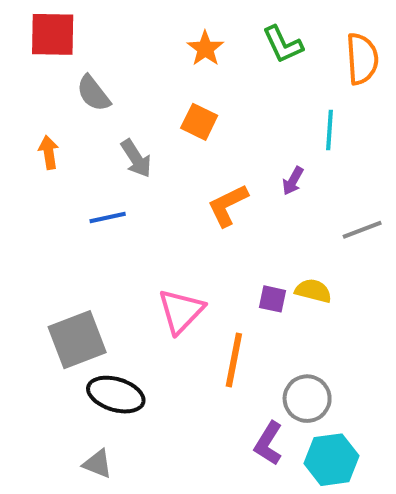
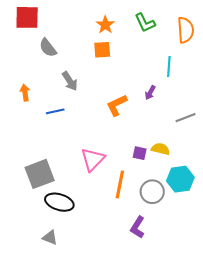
orange square: (199, 122) -> (102, 50), moved, turned -30
orange arrow: (49, 152) -> (25, 93), moved
gray circle: (307, 399) -> (152, 192), moved
cyan hexagon: (332, 460) -> (180, 179), moved

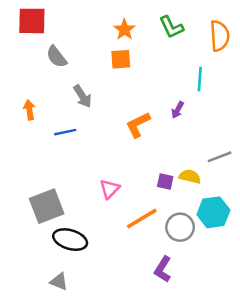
gray line: (186, 118) -> (220, 157), moved
pink triangle: (93, 159) -> (110, 189), size x0.7
orange line: (120, 184) -> (142, 219), turned 48

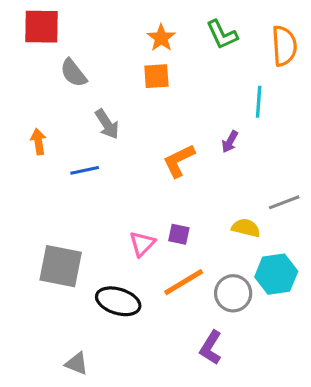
purple square: (165, 181) -> (179, 234), moved
gray square: (47, 206) -> (61, 266), turned 32
black ellipse: (70, 240) -> (118, 301), moved

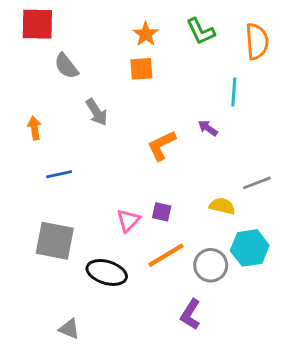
purple arrow: (230, 142) -> (208, 128), turned 96
blue line: (85, 170) -> (59, 174), moved

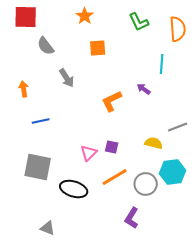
orange star: (146, 34) -> (85, 16), moved

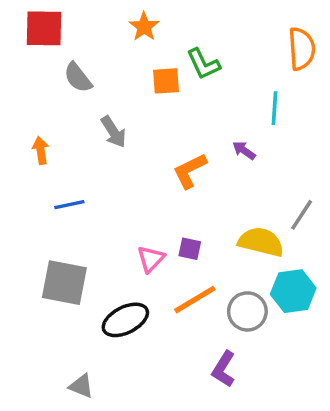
green L-shape: (139, 22) -> (203, 64), moved
gray line: (178, 127) -> (302, 215), turned -36
yellow semicircle: (154, 143) -> (261, 242), size x1.5
black ellipse: (74, 189) -> (125, 320), turned -44

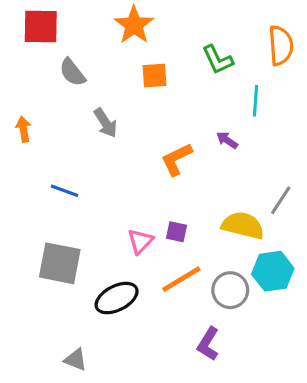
orange star: (144, 27) -> (134, 25), size x1.4
green L-shape: (203, 64) -> (218, 60), moved
orange arrow: (41, 150) -> (23, 129), moved
blue line: (69, 205) -> (64, 191), turned 32

